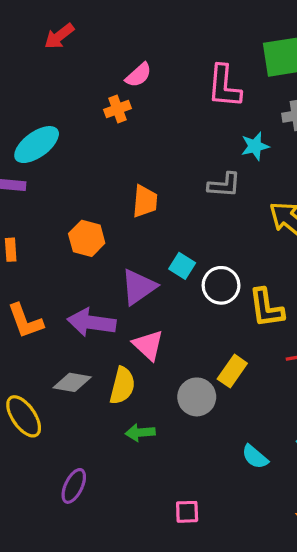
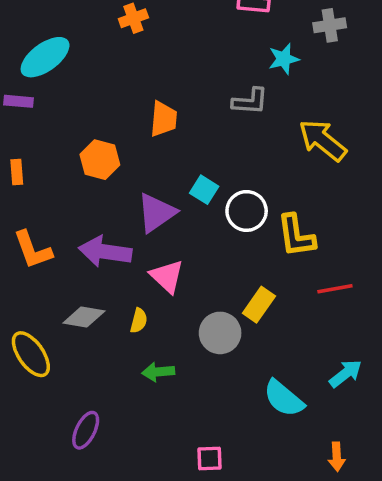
yellow semicircle: (122, 386) -> (139, 321), size x0.6
cyan semicircle: (255, 457) -> (284, 398), size x1.4

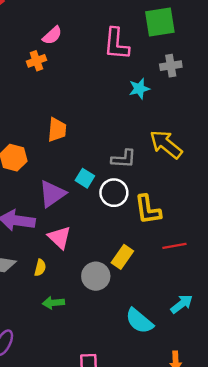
gray L-shape: (250, 101) -> (124, 159), moved

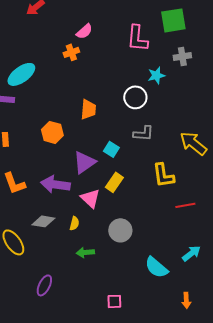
yellow arrow: (166, 144) -> (193, 143), moved
white circle: (114, 193) -> (135, 97), moved
yellow rectangle: (122, 257) -> (114, 182), moved

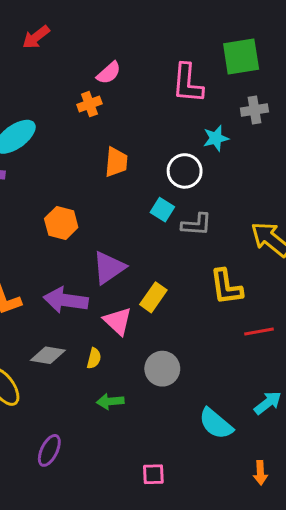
orange trapezoid: (88, 109) -> (116, 162), moved
cyan square: (111, 149) -> (162, 210), moved

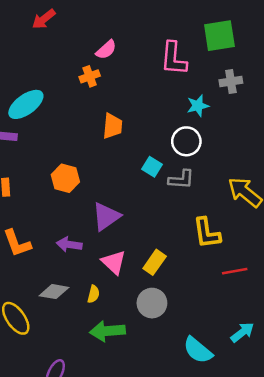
white circle: (185, 171) -> (186, 141), moved
yellow rectangle: (153, 297) -> (155, 262), moved
purple arrow: (66, 300) -> (69, 244), size x0.7
green arrow: (110, 401) -> (107, 331), size x1.5

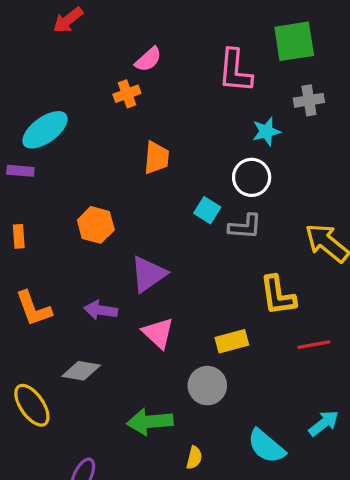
yellow rectangle: (155, 262) -> (232, 341), moved, turned 40
yellow semicircle: (93, 294) -> (194, 458), moved

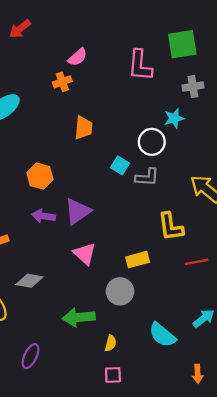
cyan star: (266, 131) -> (174, 118), moved
purple arrow: (101, 310) -> (43, 216), moved

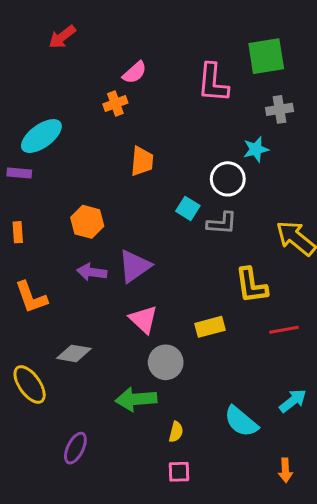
gray circle: (120, 291) -> (166, 362), moved

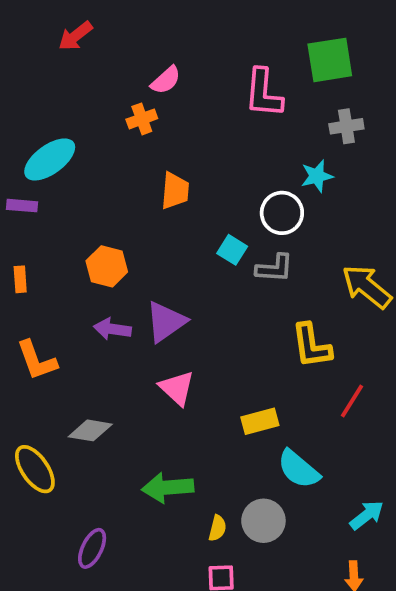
yellow rectangle: (210, 327) -> (260, 421), moved
red line: (284, 330) -> (352, 401), turned -48
gray circle: (166, 362) -> (263, 521), moved
cyan arrow: (293, 401) -> (367, 515), moved
cyan semicircle: (241, 421) -> (299, 469), moved

